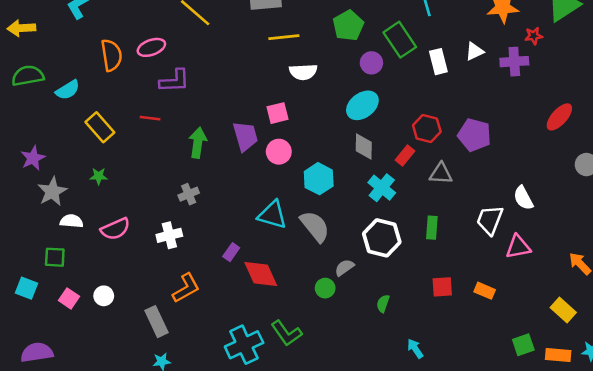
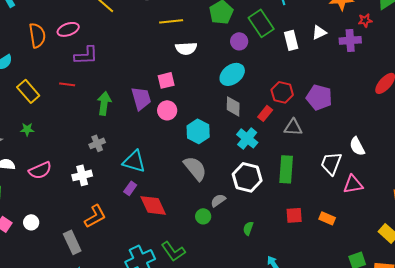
cyan triangle: (272, 215) -> (134, 161), moved
green rectangle: (432, 228) -> (286, 169), size x1.5

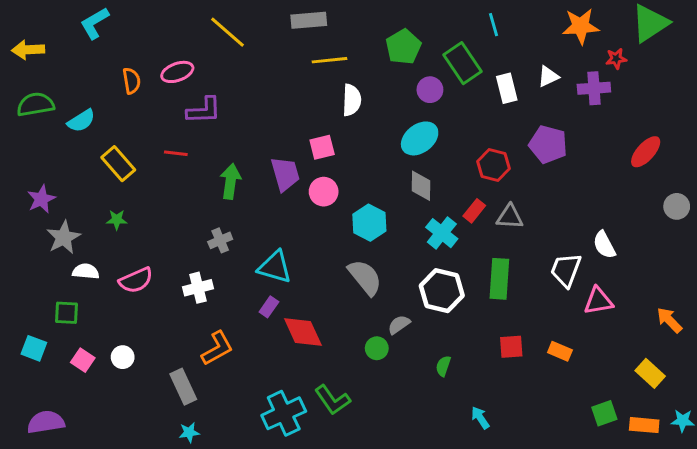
orange semicircle: (37, 35) -> (131, 81), size x0.7
white semicircle: (186, 48) -> (352, 100), turned -85
purple pentagon: (319, 97) -> (548, 144), moved
red rectangle: (265, 113) -> (474, 211), moved

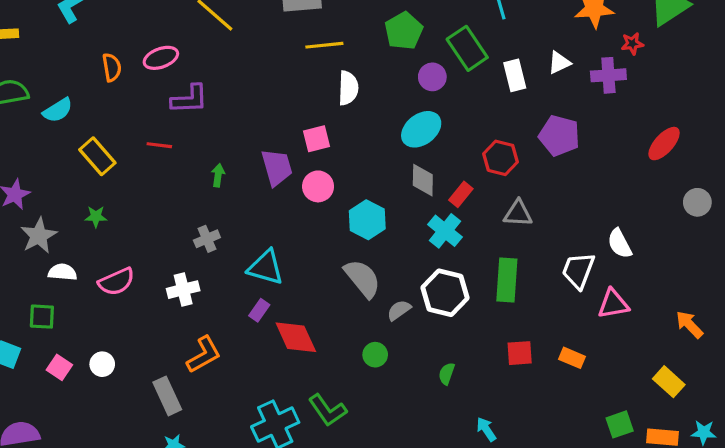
green arrow: (230, 181) -> (218, 175), size x0.6
red rectangle: (474, 211) -> (461, 194), moved
gray semicircle: (399, 325) -> (399, 310), moved

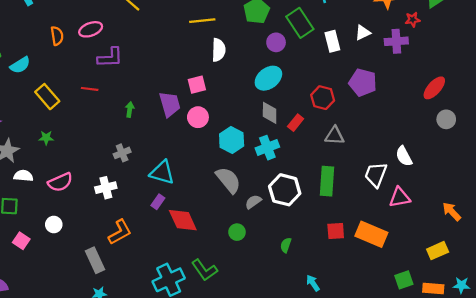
gray circle: (697, 202) -> (446, 119), moved
cyan cross: (445, 231) -> (267, 148), moved, turned 30
orange rectangle: (572, 358) -> (371, 234), size x1.8
white circle: (102, 364) -> (54, 225), moved
yellow rectangle: (669, 382) -> (438, 251), turned -66

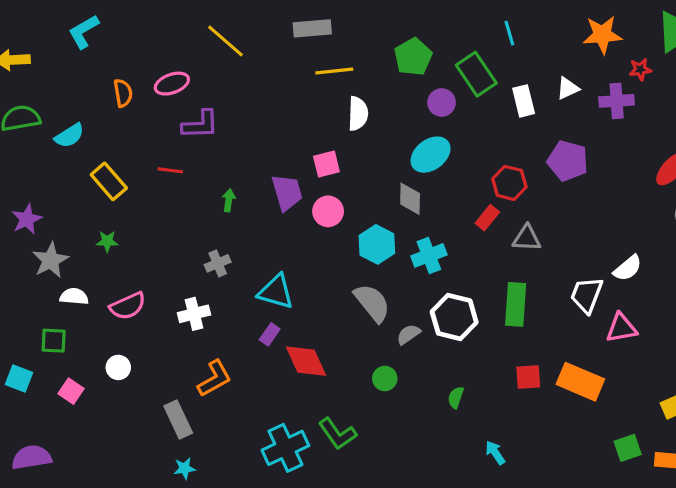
gray diamond: (270, 113) -> (410, 199), moved
red rectangle: (296, 123) -> (487, 218), moved
white semicircle: (404, 156) -> (628, 268), turned -102

